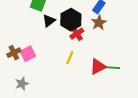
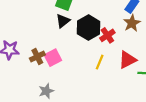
black hexagon: (71, 20) -> (89, 28), moved
black triangle: (49, 21) -> (63, 21), moved
red triangle: (98, 67) -> (127, 60), moved

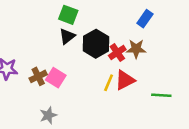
brown star: (132, 23) -> (136, 49), moved, turned 30
pink square: (53, 58) -> (56, 78), turned -30
red triangle: (127, 60) -> (125, 80), moved

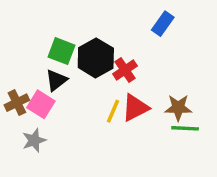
green square: (68, 15) -> (62, 51), moved
black triangle: (67, 36) -> (56, 80), moved
brown star: (136, 49) -> (178, 108), moved
gray star: (48, 115) -> (34, 140), moved

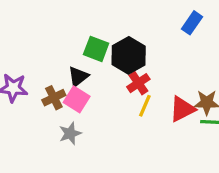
red cross: (125, 70) -> (138, 83), moved
black triangle: (56, 80) -> (78, 77), moved
red triangle: (135, 108) -> (182, 109), moved

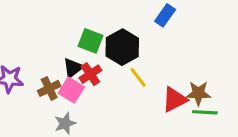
blue rectangle: (192, 23) -> (165, 15), moved
red cross: (138, 83) -> (90, 74), moved
yellow line: (145, 106) -> (138, 77), moved, turned -60

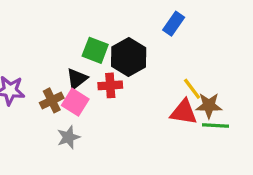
red cross: (90, 74) -> (110, 85), moved, turned 30
yellow line: (138, 77) -> (192, 89), moved
red triangle: (175, 100) -> (184, 112), turned 36

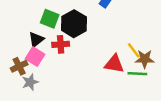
yellow line: (192, 89) -> (134, 50), moved
brown cross: (52, 100) -> (19, 66), moved
brown star: (209, 105) -> (145, 59), moved

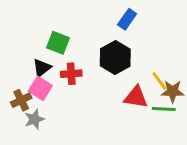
black hexagon: (74, 24) -> (115, 58), moved

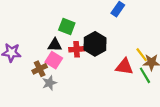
black hexagon: (115, 58) -> (95, 44), moved
black triangle: (42, 68) -> (55, 45), turned 40
green line: (164, 109) -> (145, 75), turned 56

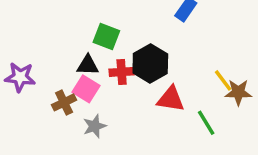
red triangle: (124, 67) -> (171, 99), moved
green line: (145, 75) -> (206, 123), moved
gray star: (49, 83) -> (95, 126), moved

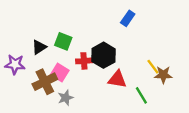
green square: (106, 36) -> (63, 41), moved
black triangle: (88, 65) -> (39, 47), moved, turned -35
brown cross: (64, 102) -> (45, 82), size x1.5

